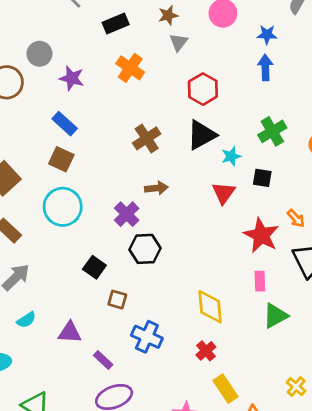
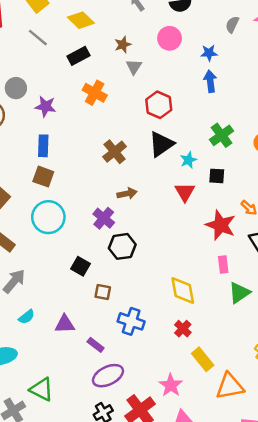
blue rectangle: (65, 124) -> (43, 146), turned 55

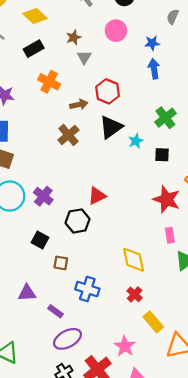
red triangle: (185, 192) -> (97, 196), moved, turned 36
brown arrow: (127, 193) -> (79, 104), moved
purple cross: (104, 218) -> (43, 196), moved

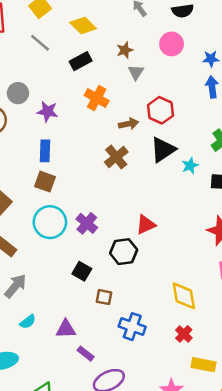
purple rectangle: (55, 311) -> (86, 354), moved
yellow rectangle: (153, 322) -> (203, 365), turned -40

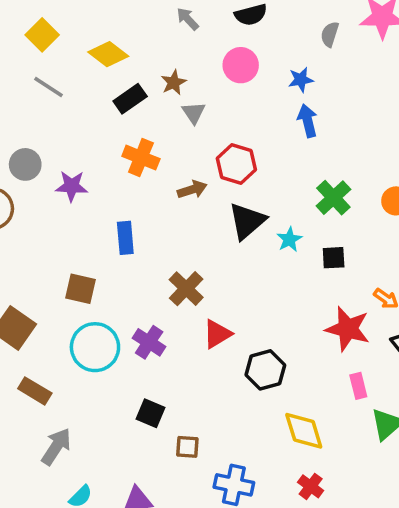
black rectangle: (81, 61) -> (130, 99), moved
blue rectangle: (45, 151) -> (125, 238), moved
brown cross: (116, 157) -> (186, 289), moved
red triangle: (146, 225) -> (217, 334), moved
black hexagon: (124, 252) -> (265, 370), moved

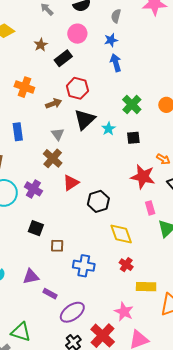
gray semicircle: (330, 34) -> (116, 16), moved
black rectangle: (130, 99) -> (63, 58), moved
gray triangle: (194, 113) -> (58, 134), moved

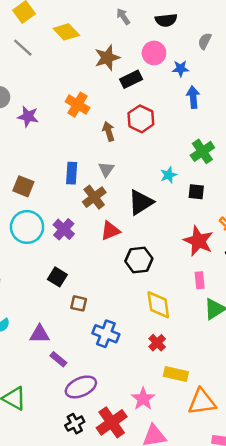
blue star: (111, 40) -> (180, 69), moved
brown star: (41, 45) -> (107, 58), size x1.5
brown arrow: (54, 103) -> (109, 131), turned -98
black triangle: (85, 120) -> (141, 202), moved
blue rectangle: (18, 132) -> (72, 173), moved

